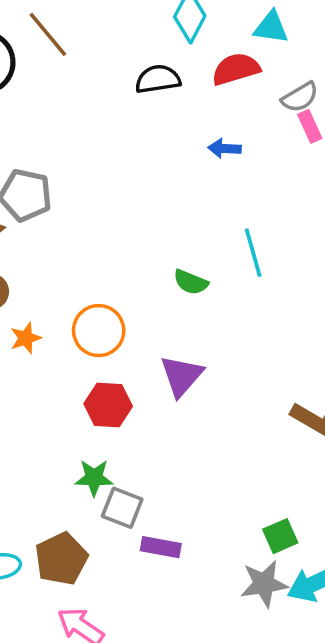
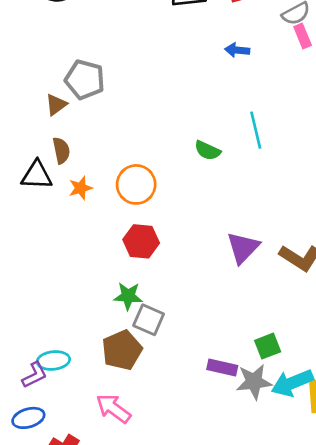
purple triangle: (182, 376) -> (243, 248), moved
purple rectangle: (161, 547) -> (222, 368), moved
brown pentagon: (61, 559) -> (122, 350), moved

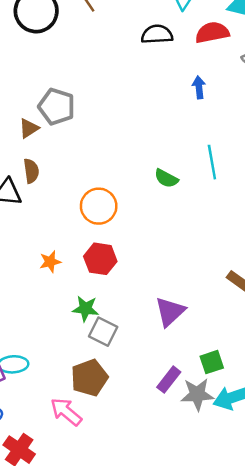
blue arrow: (237, 50) -> (199, 87), turned 75
orange star: (80, 188) -> (50, 262), moved
purple triangle: (243, 248) -> (170, 312), moved
brown pentagon: (122, 350) -> (89, 378), moved
purple rectangle: (222, 368) -> (169, 380), turned -68

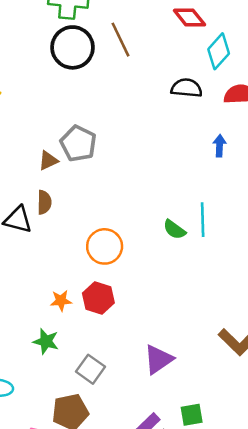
cyan line: (212, 162) -> (203, 220), moved
orange star: (50, 262) -> (61, 301), moved
green star: (86, 309) -> (46, 341), moved

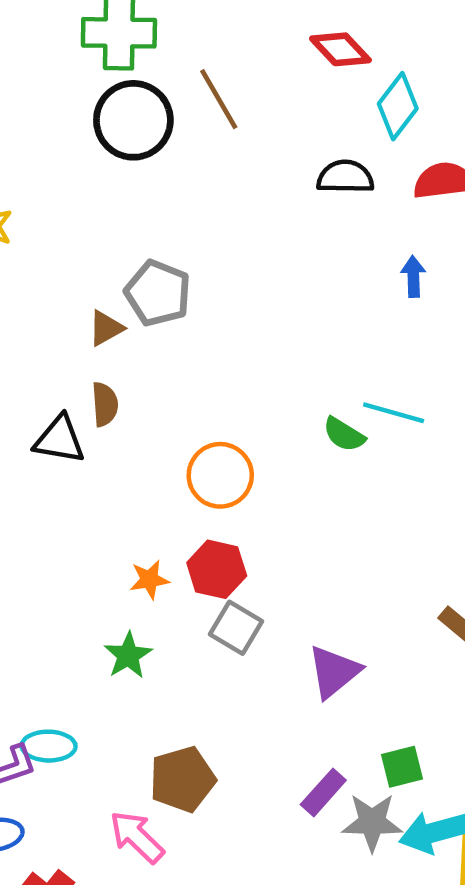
cyan line: (203, 220) -> (394, 413), turned -68
green star: (46, 341) -> (128, 655), turned 30
gray square: (90, 369) -> (236, 628), moved

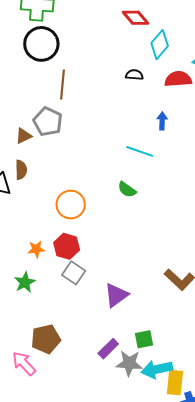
brown line: (219, 99) -> (62, 85), moved, turned 32
black semicircle: (345, 177) -> (134, 75), size x0.7
cyan line: (394, 413) -> (140, 151), moved

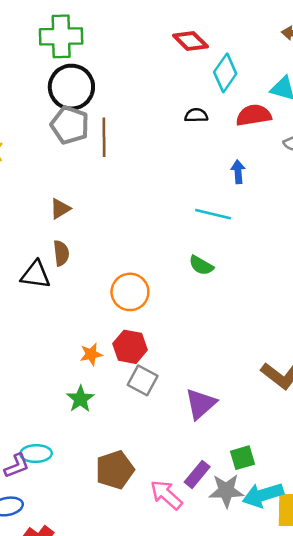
gray pentagon: (48, 122) -> (70, 125), moved
pink arrow: (24, 364) -> (166, 495), moved

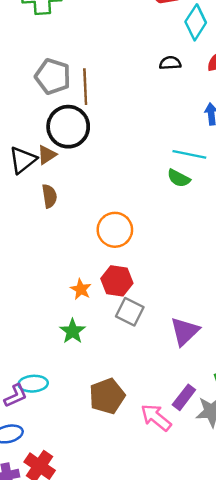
black circle: (71, 87) -> (68, 127), moved
green semicircle: (201, 265) -> (179, 178), moved
black triangle: (36, 275) -> (23, 160), moved, turned -44
orange star: (91, 354) -> (81, 289), turned -30

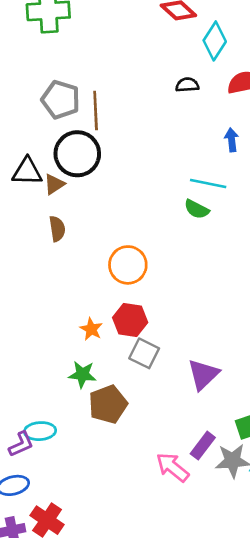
black triangle: (23, 160) -> (27, 171), moved, turned 40
green star: (72, 331) -> (82, 374), turned -30
brown pentagon: (107, 396) -> (108, 404), moved

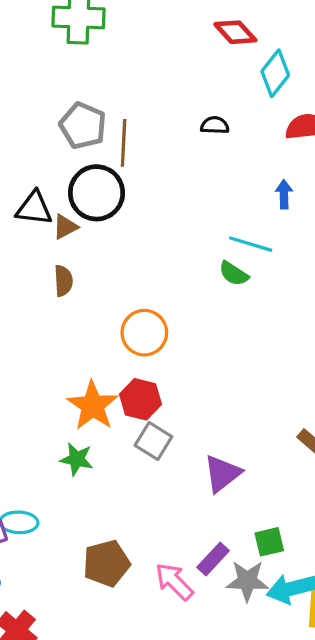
black semicircle: (187, 85) -> (215, 125), moved
orange star: (91, 329) -> (93, 406), size x1.8
brown pentagon: (108, 404) -> (106, 563), moved

